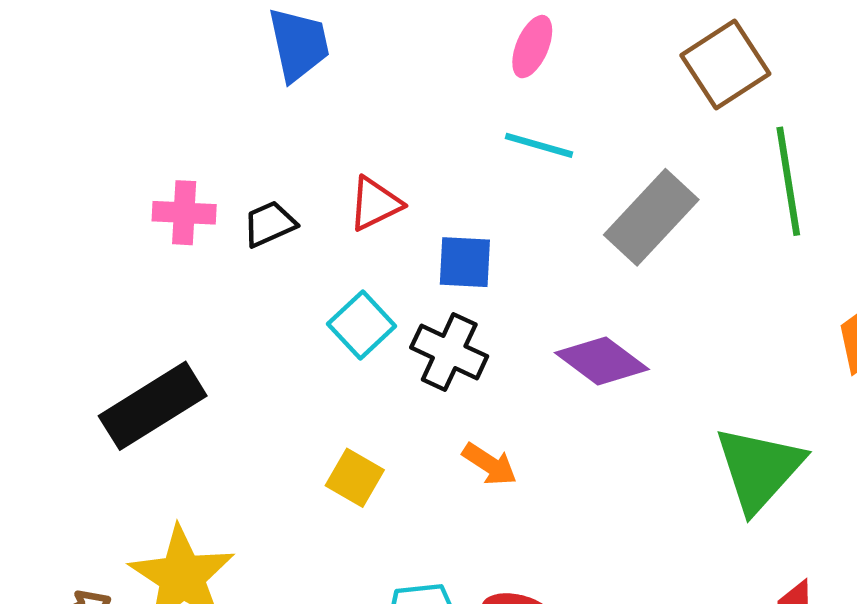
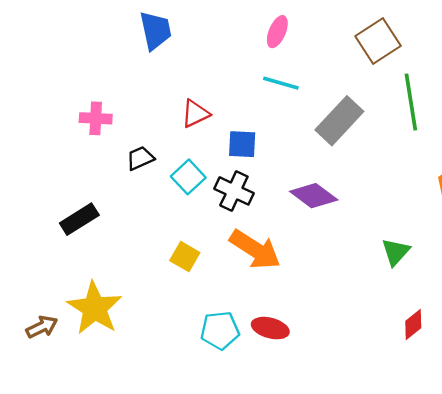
black trapezoid: (269, 224) -> (140, 158), moved
black rectangle: (153, 406) -> (79, 219), size x0.7
orange arrow: (490, 464) -> (255, 250), size x1.8
green triangle: (759, 469) -> (396, 252), size x0.6

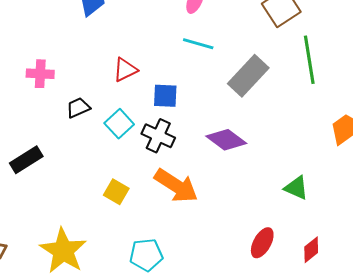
green triangle: (396, 252) -> (296, 188), turned -48
yellow star: (95, 308) -> (63, 251), moved
red ellipse: (270, 328) -> (262, 243), moved, turned -76

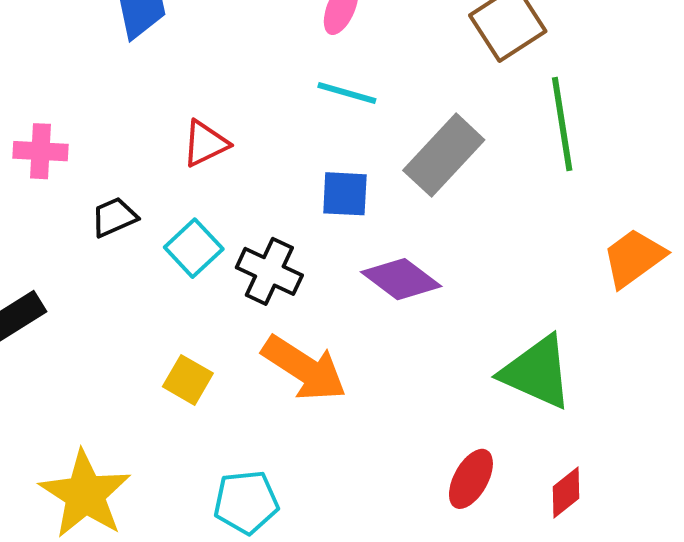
blue square: (165, 96) -> (345, 194), moved
green triangle: (296, 188) -> (537, 372), size x1.6

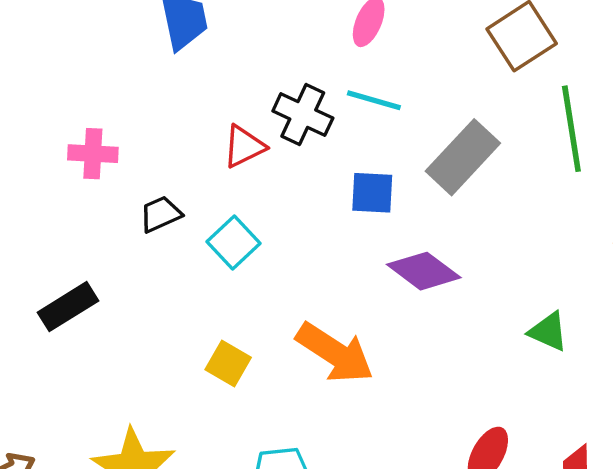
black cross: (269, 271) -> (303, 114), moved
green triangle: (537, 372) -> (548, 332), moved, size x0.6

